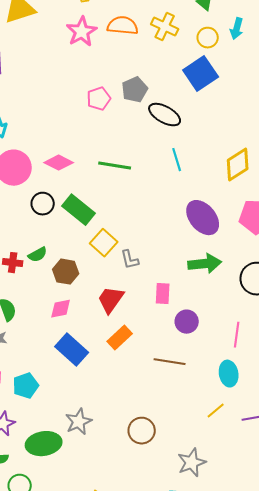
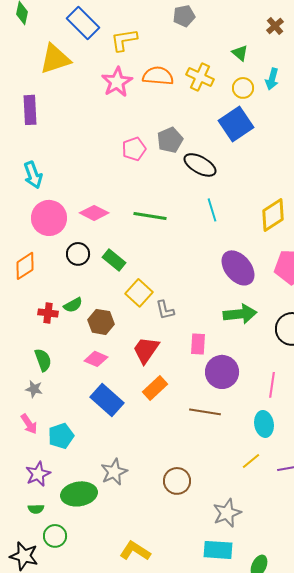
green rectangle: (79, 210) -> (114, 260), size x0.7
pink diamond: (61, 309) -> (96, 359), turned 35
purple circle: (187, 322) -> (222, 372), size x1.4

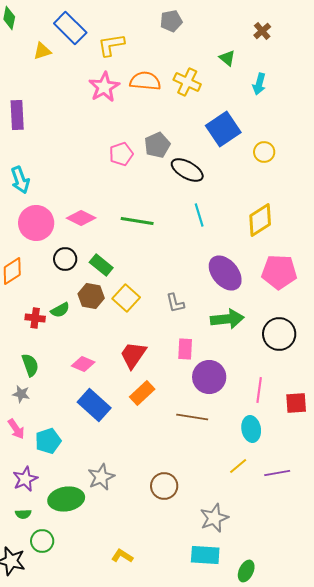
yellow triangle: (55, 59) -> (42, 51), moved, size x0.6
yellow circle: (243, 88) -> (264, 152), moved
gray L-shape: (165, 310) -> (175, 303), moved
brown hexagon: (101, 322) -> (91, 296), moved
yellow L-shape: (135, 551) -> (122, 556), size x0.7

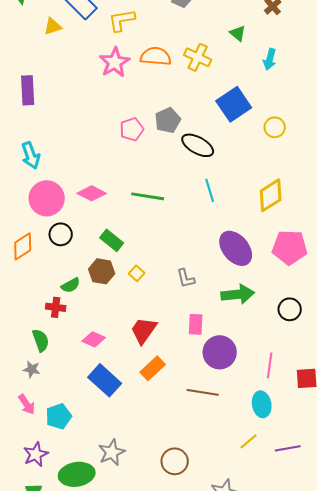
black circle: (65, 259) -> (61, 234), moved
yellow square: (126, 298) -> (137, 273), size x0.6
red cross: (35, 318) -> (56, 307), moved
black circle: (279, 334) -> (290, 309), size x0.7

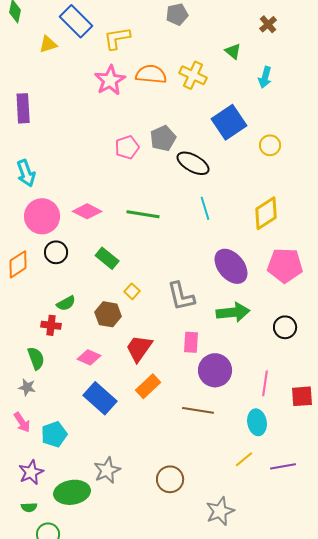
brown hexagon: (102, 271) -> (108, 314), moved
gray L-shape: (186, 278) -> (181, 296), size x1.5

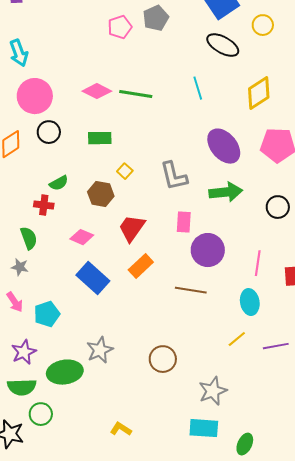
black ellipse: (193, 163) -> (223, 45), moved
pink diamond: (87, 211) -> (97, 91), moved
green rectangle: (107, 258) -> (100, 138), turned -40
green semicircle: (29, 507) -> (22, 387), size x1.8

